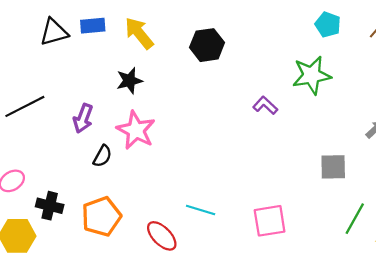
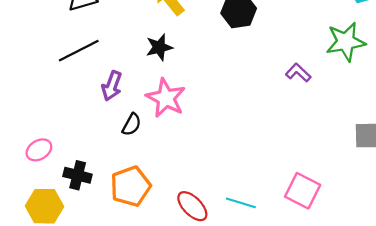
black line: (25, 106) -> (79, 51), moved
cyan line: (201, 210) -> (241, 203), moved
pink square: (270, 221) -> (303, 191), turned 36

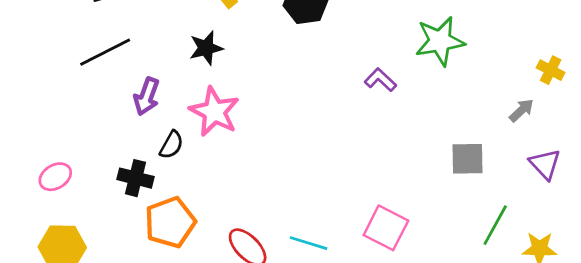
black cross: (78, 175) -> (136, 178), moved

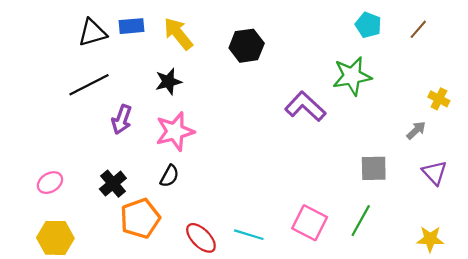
purple L-shape: (380, 80) -> (305, 106), size x1.6
pink star: (214, 112) -> (175, 131), turned 30
black semicircle: (171, 145) -> (169, 176), moved
black cross: (136, 178) -> (113, 184), turned 36
green line: (495, 225) -> (361, 221), moved

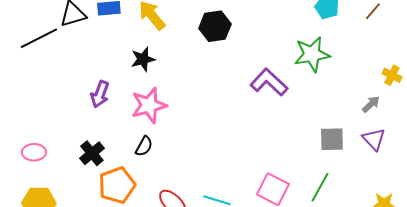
black line: (89, 85) -> (39, 38), moved
purple triangle: (435, 173) -> (374, 139), moved
pink ellipse: (50, 183) -> (34, 152), turned 30

